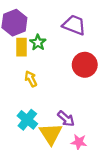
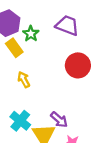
green star: (38, 43) -> (31, 34), moved
yellow rectangle: (21, 47) -> (14, 48), turned -36

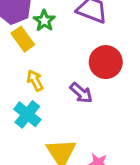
purple arrow: (59, 120) -> (81, 93), moved
cyan cross: (20, 121) -> (27, 114), moved

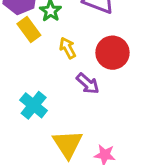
yellow arrow: (35, 81) -> (68, 48), moved

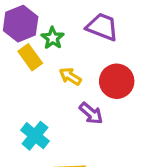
yellow arrow: (68, 48) -> (70, 76), turned -30

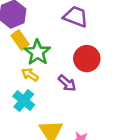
green star: (53, 38) -> (37, 52), moved, size x1.5
yellow arrow: (70, 76) -> (30, 75), moved

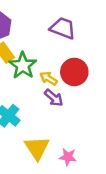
yellow arrow: (30, 75) -> (49, 78), moved

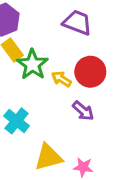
purple arrow: (54, 98) -> (83, 111), moved
yellow triangle: (37, 148) -> (48, 157), turned 48

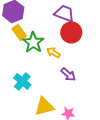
red circle: (90, 72) -> (71, 32), moved

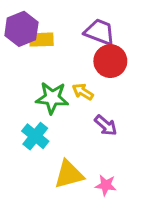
yellow rectangle: (19, 32) -> (41, 40), moved, turned -56
green star: (33, 42) -> (52, 98), moved, turned -30

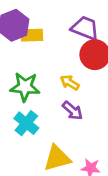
green star: (52, 98) -> (25, 87), moved
purple arrow: (106, 125) -> (72, 111), moved

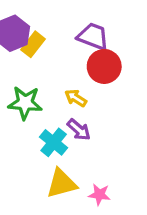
yellow rectangle: (32, 35) -> (33, 44), turned -50
cyan cross: (26, 123) -> (54, 142), moved

